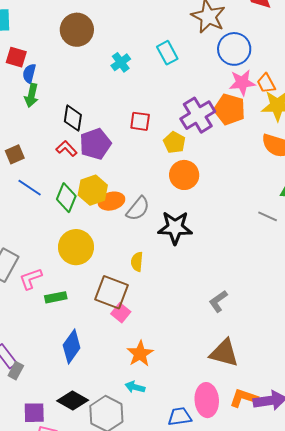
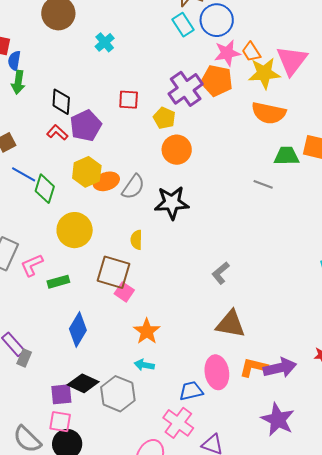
cyan rectangle: (167, 53) -> (183, 25), moved
green diamond: (66, 198) -> (45, 189), moved
purple square: (34, 413) -> (61, 394), moved

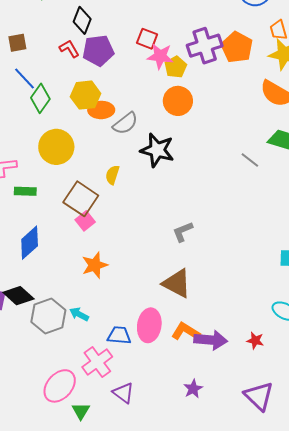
pink star: (227, 53) -> (160, 56), moved
cyan arrow: (144, 365) -> (79, 314), moved
purple star: (278, 420) -> (193, 389), size x0.6

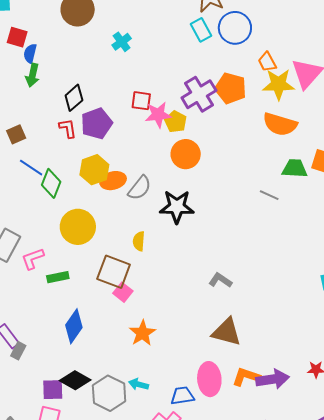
black diamond: (82, 20) -> (74, 98), turned 40
red L-shape: (69, 49) -> (68, 128), turned 35
gray L-shape: (183, 232) -> (220, 280), turned 70

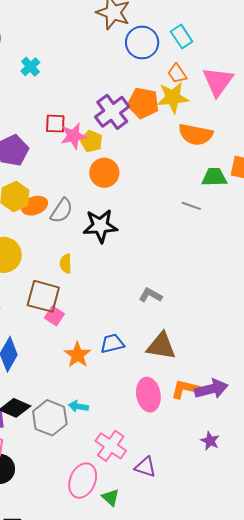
cyan rectangle: (201, 30) -> (182, 36), moved
yellow star: (278, 84) -> (173, 97), moved
blue trapezoid: (182, 396) -> (112, 343), moved

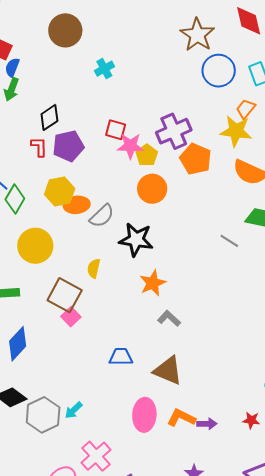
orange trapezoid: (177, 74) -> (246, 109), turned 60
orange pentagon: (143, 103) -> (196, 159), moved
orange star: (78, 355) -> (153, 283), moved
purple arrow: (211, 389) -> (207, 424), size x0.6
cyan arrow: (78, 406) -> (74, 410), turned -66

